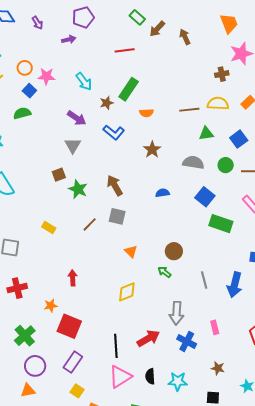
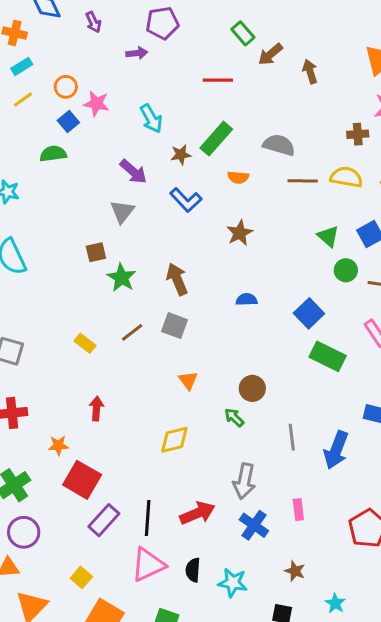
green triangle: (206, 133) -> (328, 236), moved, turned 42
gray semicircle: (193, 163) -> (279, 145), moved
yellow rectangle: (49, 228) -> (85, 343), moved
purple rectangle: (73, 362) -> (104, 520), moved

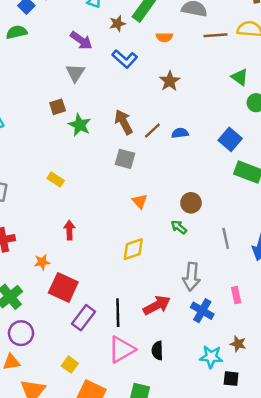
brown line: (132, 332) -> (152, 130), moved
cyan star: (233, 583) -> (211, 357), moved

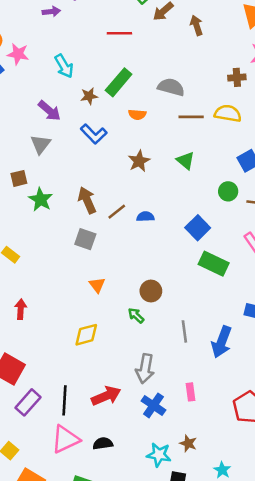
green triangle: (240, 77) -> (186, 161), moved
black semicircle: (157, 351) -> (103, 443), turned 78

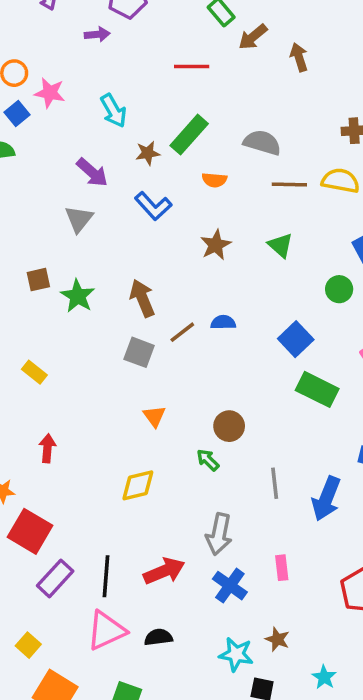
brown square: (19, 178) -> (38, 280), moved
brown line: (117, 212) -> (182, 332), moved

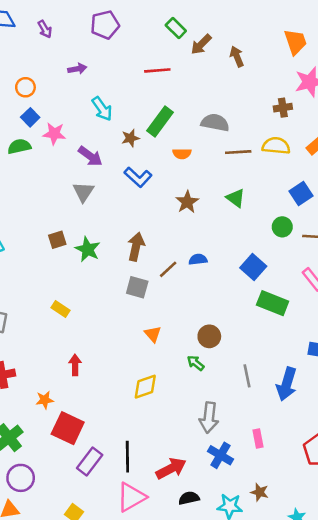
purple arrow: (97, 34) -> (77, 69), moved
pink star: (50, 93) -> (54, 134), moved
brown arrow: (142, 298) -> (136, 247), turned 40
red arrow: (164, 571) -> (171, 468), moved
black semicircle: (158, 637) -> (189, 498), moved

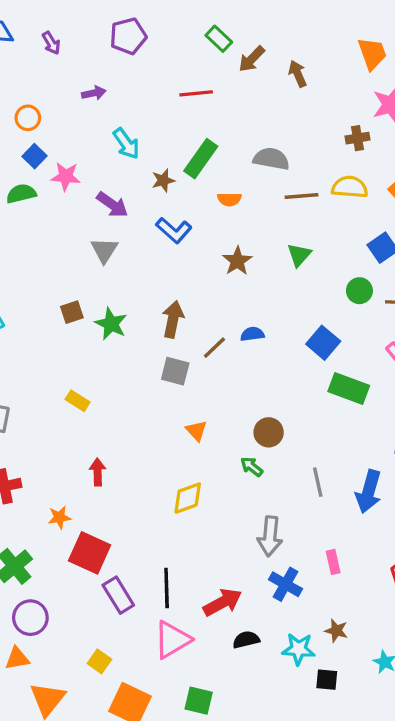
green triangle: (236, 198) -> (299, 255), turned 36
purple rectangle: (90, 462) -> (118, 595), turned -68

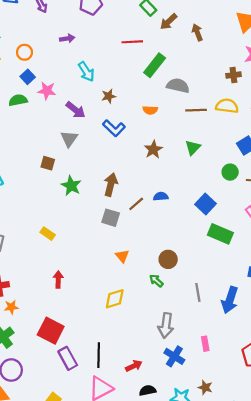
green rectangle: (201, 159) -> (155, 65), moved
brown square: (72, 312) -> (48, 163), moved, turned 32
orange star: (59, 517) -> (11, 307), moved
red arrow: (223, 602) -> (134, 366), size x0.7

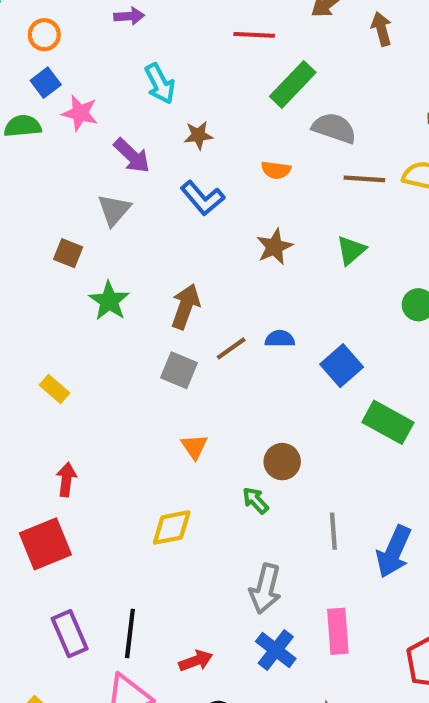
blue square: (206, 204) -> (342, 366), moved
red square: (51, 331) -> (45, 544), moved, turned 35
pink rectangle: (205, 344) -> (338, 631), size x1.5

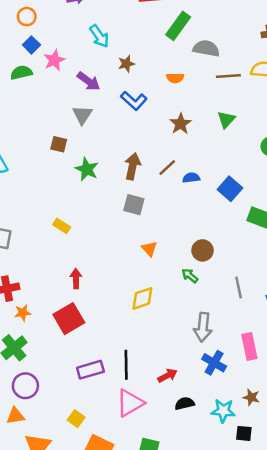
pink star: (80, 113) -> (54, 60), turned -30
brown line: (231, 348) -> (167, 168), moved
purple rectangle: (70, 634) -> (90, 370), turned -75

